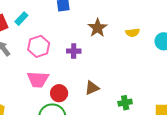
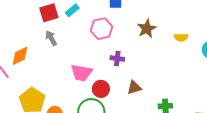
pink hexagon: (39, 46) -> (101, 29), moved
purple cross: (74, 51) -> (117, 59), moved

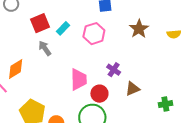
cyan rectangle: (72, 10) -> (63, 28), moved
purple cross: (117, 59) -> (114, 70), moved, turned 32
pink trapezoid: (82, 73) -> (79, 79), turned -95

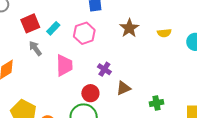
pink trapezoid: (79, 79) -> (64, 65), moved

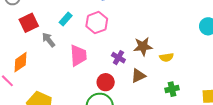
red square: (30, 23) -> (29, 23), moved
brown star: (129, 28) -> (143, 46), moved, turned 30
yellow semicircle: (164, 33) -> (166, 57), moved

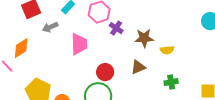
gray arrow: (49, 40) -> (50, 27), turned -77
purple cross: (118, 58) -> (116, 28), moved

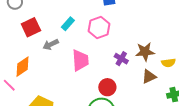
purple cross: (116, 28) -> (121, 59), moved
brown triangle: (138, 67) -> (149, 77), moved

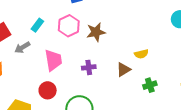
brown star: (145, 52) -> (96, 32), moved
purple cross: (121, 59) -> (89, 67), moved, turned -32
red circle: (107, 87) -> (48, 90), moved

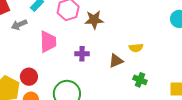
green cross: (150, 85) -> (140, 80), turned 32
red circle: (48, 90) -> (29, 77), moved

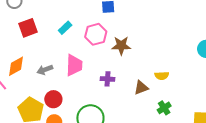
gray arrow: (19, 25) -> (45, 70), moved
green cross: (140, 80) -> (164, 108), turned 32

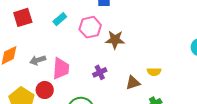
pink trapezoid: (74, 65) -> (61, 68), moved
purple cross: (108, 79) -> (100, 72), turned -32

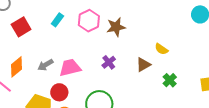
pink trapezoid: (61, 68) -> (70, 68), turned -95
yellow semicircle: (154, 72) -> (161, 49), turned 48

